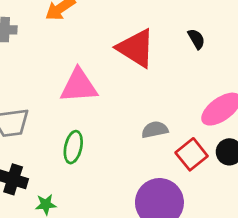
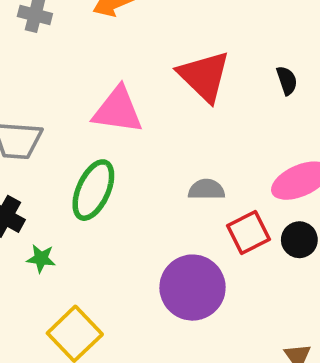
green ellipse: (73, 147) -> (93, 190), size x1.4

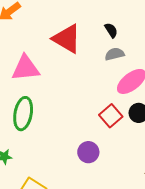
gray semicircle: (206, 189) -> (115, 54), moved
purple circle: (193, 288) -> (88, 152), size x0.6

